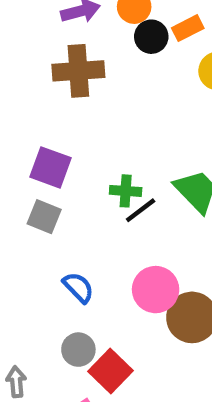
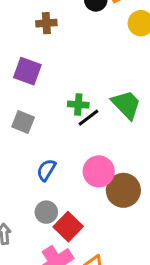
brown cross: (78, 71) -> (46, 23), size x0.6
purple square: (51, 167) -> (27, 71), moved
blue semicircle: (78, 287) -> (46, 170), turned -105

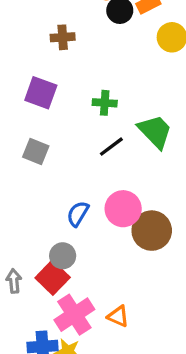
green cross: (78, 105) -> (105, 103), moved
blue semicircle: (46, 170) -> (78, 214), moved
red square: (68, 227) -> (53, 278), moved

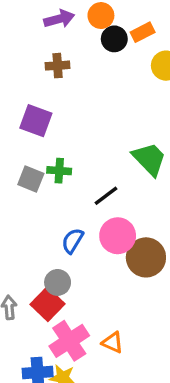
green cross: (105, 103) -> (59, 171), moved
black line: (111, 147) -> (106, 196), moved

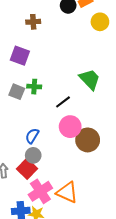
blue semicircle: (73, 241) -> (32, 136), moved
orange triangle: (113, 343) -> (67, 192), size x1.6

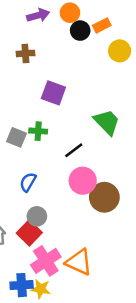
brown cross: (33, 22) -> (25, 53), moved
purple square: (20, 56) -> (53, 93), moved
blue semicircle: (32, 136) -> (28, 182), moved

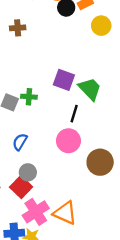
purple square: (53, 93) -> (64, 80), moved
black line: (74, 150) -> (74, 114), moved, turned -36
brown circle: (104, 197) -> (100, 162), moved

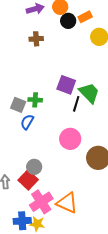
brown cross: (18, 28) -> (36, 39), moved
black line: (74, 114) -> (76, 104), moved
blue semicircle: (20, 142) -> (27, 122), moved

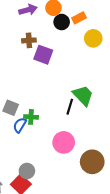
purple square: (66, 85) -> (43, 55), moved
green cross: (35, 100) -> (31, 117), moved

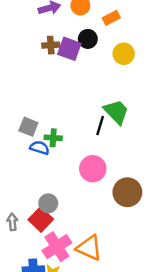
black circle: (62, 22) -> (88, 39), moved
yellow circle: (93, 38) -> (124, 54), moved
purple square: (43, 55) -> (69, 49), moved
blue semicircle: (20, 125) -> (40, 148), turned 77

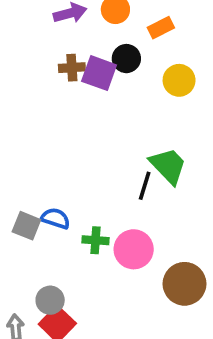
gray square: (28, 127) -> (26, 226), moved
green cross: (53, 138) -> (95, 240), moved
gray circle: (48, 203) -> (50, 300), moved

